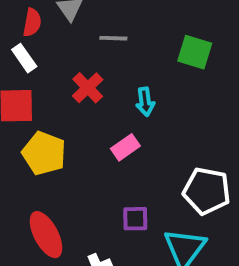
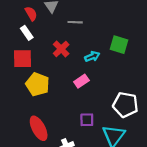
red semicircle: (32, 22) -> (31, 14), turned -40
green square: (195, 52) -> (119, 45), moved
cyan arrow: (145, 102) -> (92, 56), turned -104

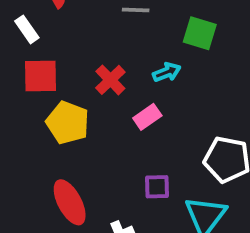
white rectangle: (27, 33) -> (27, 29), moved
green square: (119, 45) -> (200, 33), moved
red cross: (61, 49) -> (110, 80), moved

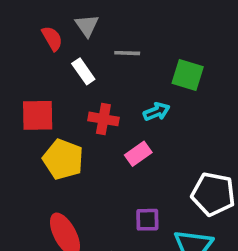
white rectangle: (27, 29) -> (83, 71), moved
red cross: (110, 80) -> (103, 119), turned -36

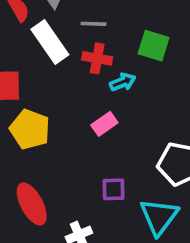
white rectangle: (83, 71) -> (50, 42), size x1.6
red cross: (103, 119) -> (97, 58), moved

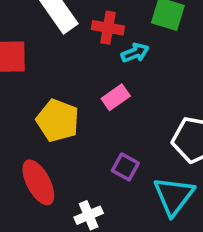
yellow pentagon: (30, 129) -> (58, 120), moved
purple square: (114, 189) -> (125, 167), turned 30

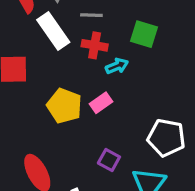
yellow pentagon: (58, 120) -> (64, 106), moved

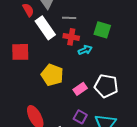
pink rectangle: (101, 103) -> (80, 89), moved
white pentagon: (166, 138) -> (106, 86), moved
purple square: (109, 160) -> (80, 117), moved

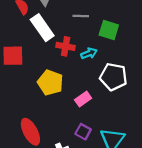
gray line: (69, 18) -> (81, 16), moved
red cross: (71, 37) -> (66, 46), moved
white pentagon: (106, 86) -> (113, 77), moved

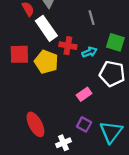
gray line: (81, 16) -> (92, 18), moved, turned 72
green square: (109, 30) -> (115, 42), moved
yellow pentagon: (50, 83) -> (46, 62), moved

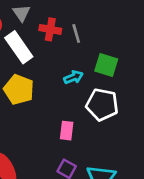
red cross: (68, 46) -> (50, 29), moved
pink rectangle: (84, 94) -> (67, 131), turned -48

